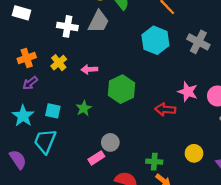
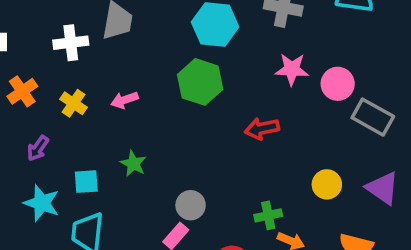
orange cross: (27, 58) -> (22, 91), moved
green hexagon: (121, 89) -> (200, 82), moved
pink star: (188, 92) -> (292, 69), moved

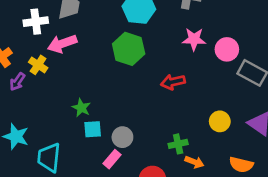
pink arrow: (125, 100) -> (62, 44), moved, size x1.5
purple arrow: (38, 148) -> (17, 82), moved
cyan square: (86, 182) -> (93, 129), moved

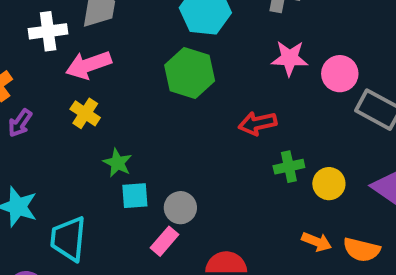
yellow cross: (38, 65) -> (85, 113), moved
green cross: (178, 144) -> (289, 167), moved
orange arrow: (194, 162) -> (317, 242), moved

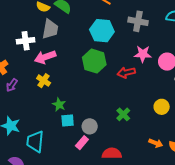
red arrow: (258, 123) -> (126, 73), moved
green cross: (289, 167) -> (123, 114), moved, turned -32
yellow circle: (329, 184) -> (162, 107), moved

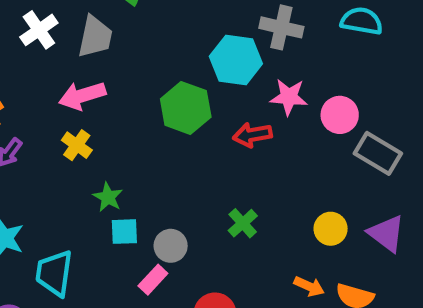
cyan hexagon: (102, 31) -> (236, 60), moved
white cross: (26, 41) -> (39, 30), moved, turned -30
yellow circle: (162, 107) -> (331, 229), moved

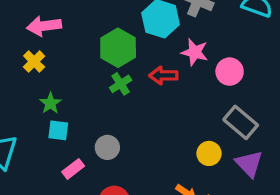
gray rectangle: (378, 153) -> (241, 122), moved
green cross: (243, 223) -> (121, 84), moved
gray circle: (171, 246) -> (107, 147), moved

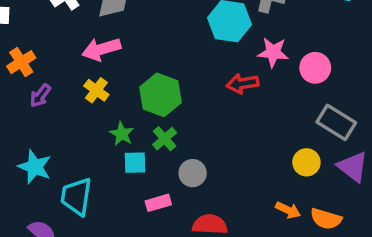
green hexagon: (118, 48) -> (160, 95), moved
green cross: (121, 84) -> (165, 139), moved
pink rectangle: (73, 169) -> (158, 203), turned 30

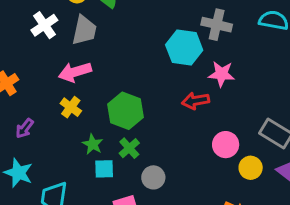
pink circle: (315, 68) -> (226, 145), moved
purple arrow: (40, 96) -> (25, 128), moved

